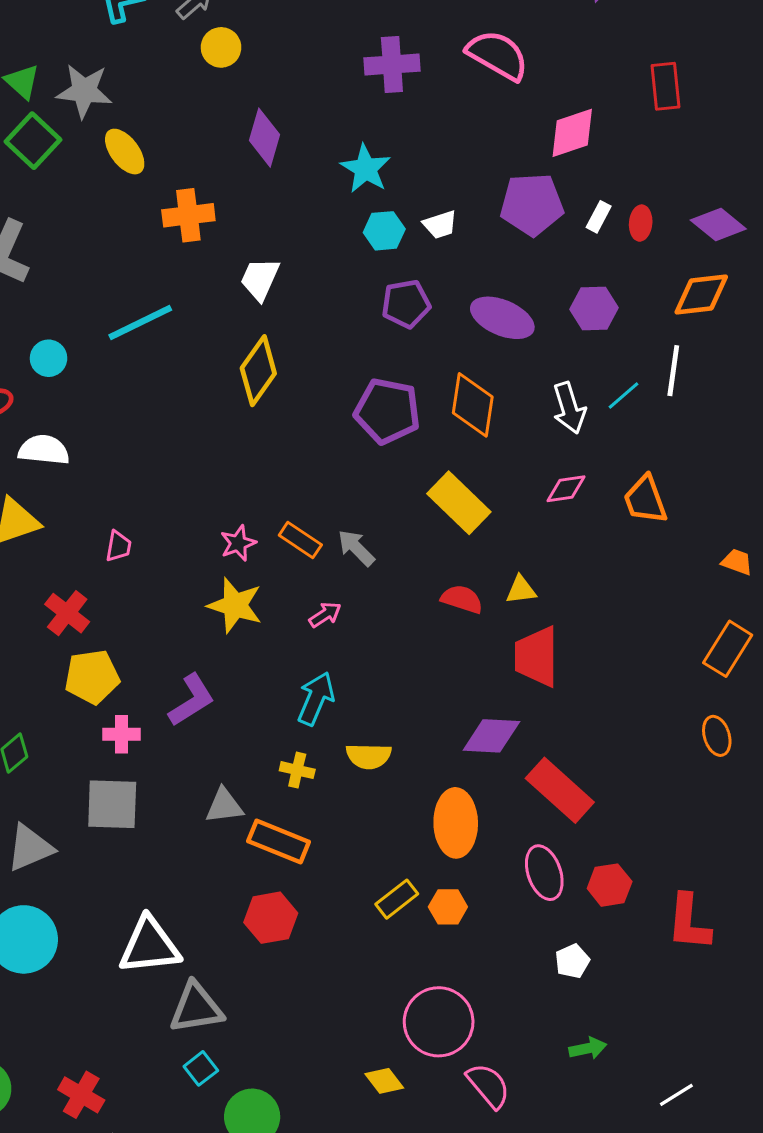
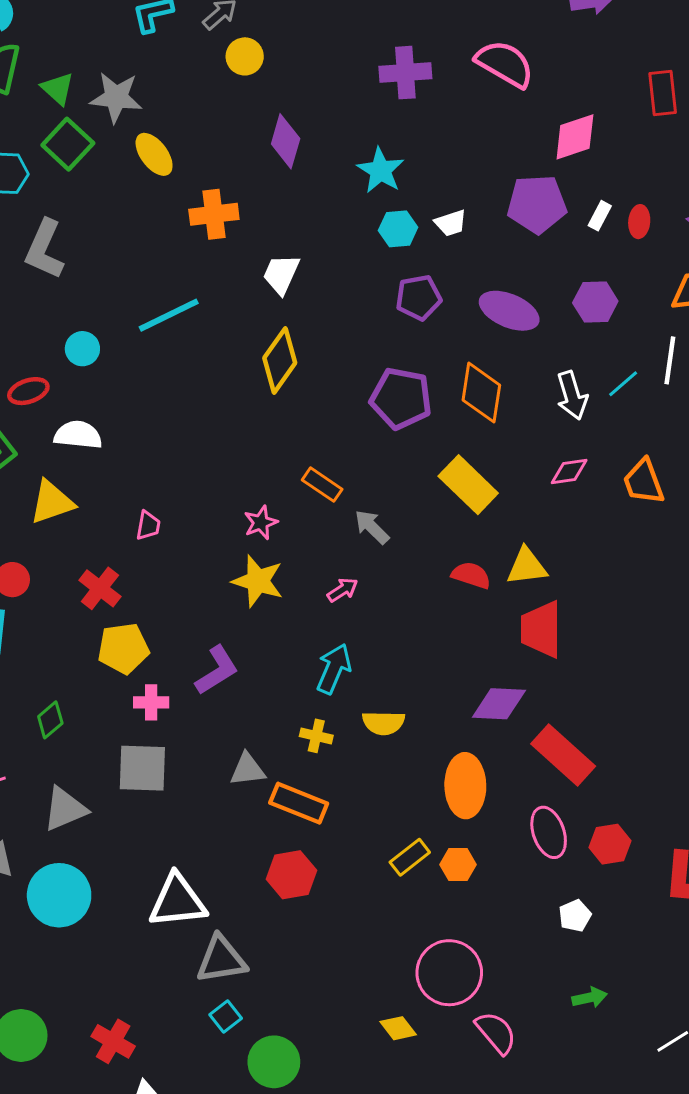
orange rectangle: (300, 540) -> (322, 485), moved
yellow triangle: (521, 590) -> (527, 566), size x1.4

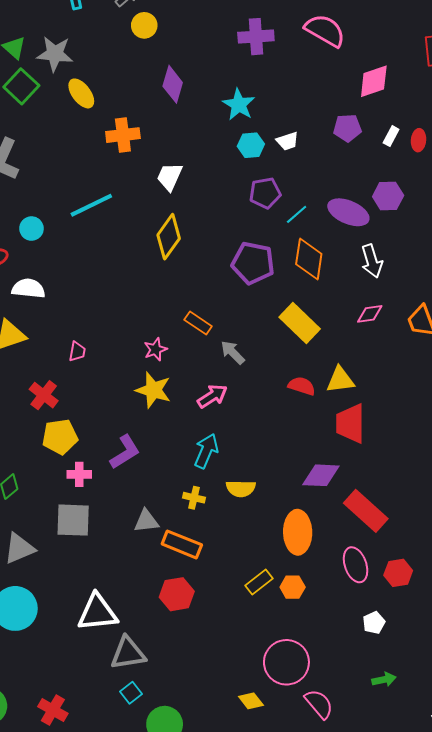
purple pentagon: (537, 204) -> (347, 128), size x0.7
purple ellipse: (509, 311) -> (348, 212), moved
cyan line: (623, 384) -> (297, 214), moved
pink arrow: (343, 590) -> (212, 396), size x1.4

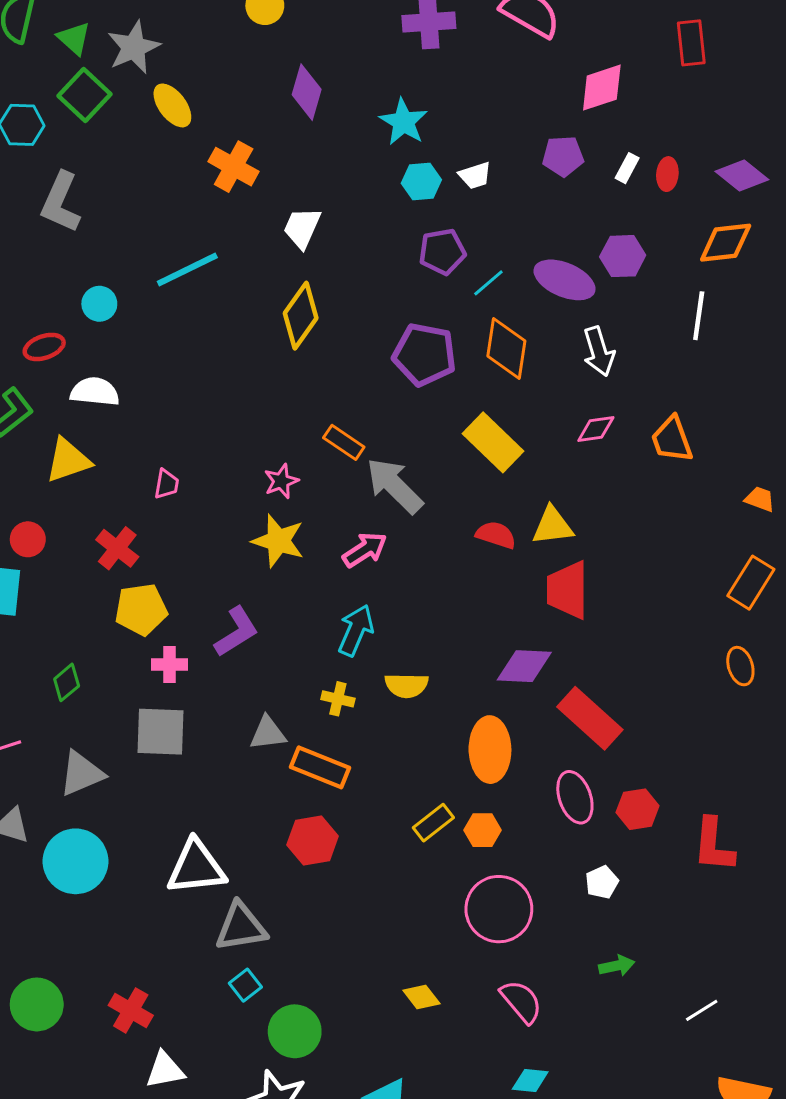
gray star: (55, 54) -> (134, 47), turned -30
orange cross: (123, 135) -> (234, 167), turned 36
gray arrow: (233, 352) -> (395, 486), size x1.6
pink circle: (286, 662) -> (499, 909), moved

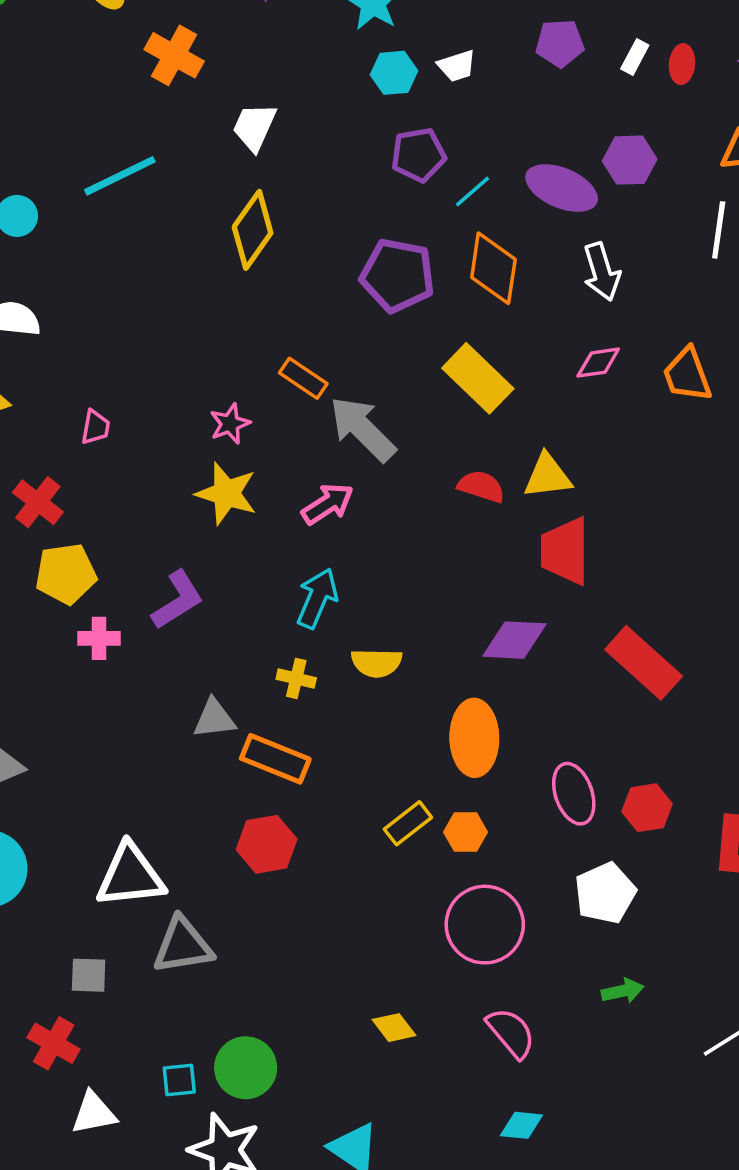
red rectangle: (590, 718) -> (644, 663), moved
gray square: (160, 732) -> (89, 975), moved, size x0.6
white pentagon: (602, 882) -> (605, 893), size x1.6
cyan square: (245, 985) -> (179, 1080), moved, turned 32

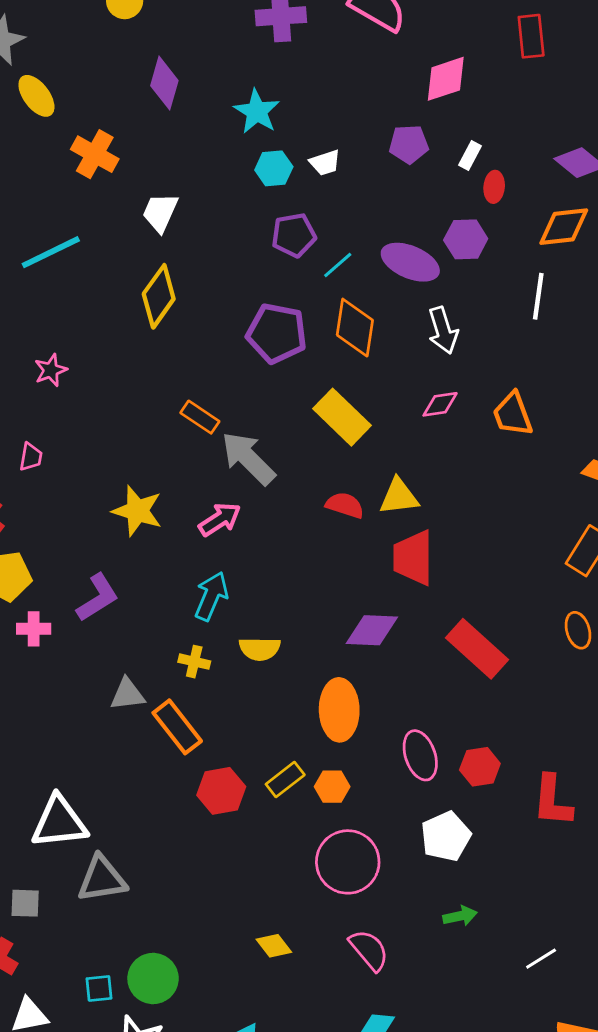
red ellipse: (682, 64) -> (494, 187), moved
pink star: (230, 424) -> (51, 370), moved
orange rectangle: (275, 759) -> (177, 727), turned 30
red hexagon: (267, 844) -> (221, 791), moved

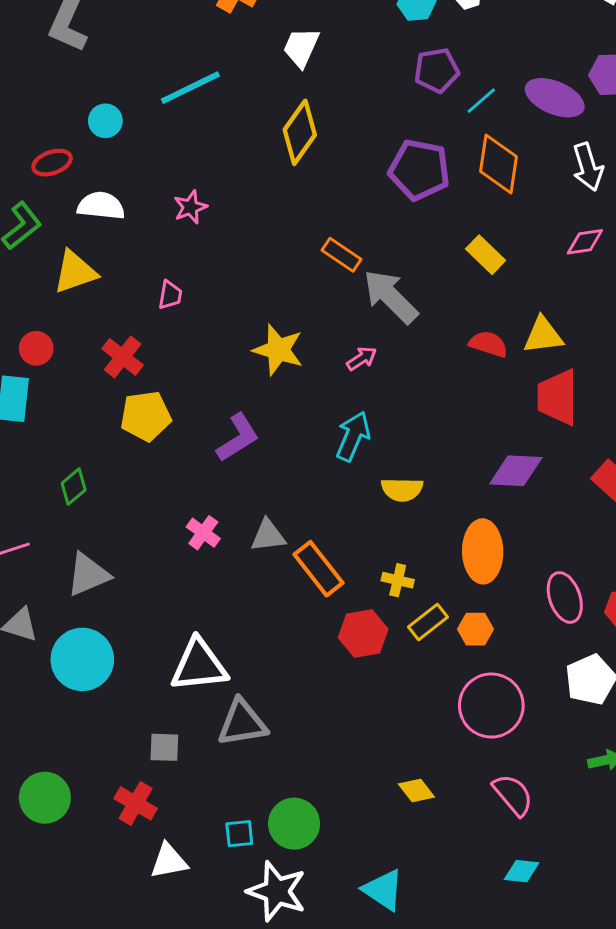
yellow rectangle: (342, 417) -> (486, 255), size x0.7
pink arrow: (220, 519) -> (362, 358), size x0.7
pink cross: (34, 629) -> (203, 533), moved, turned 36
yellow cross: (194, 662) -> (398, 580), moved

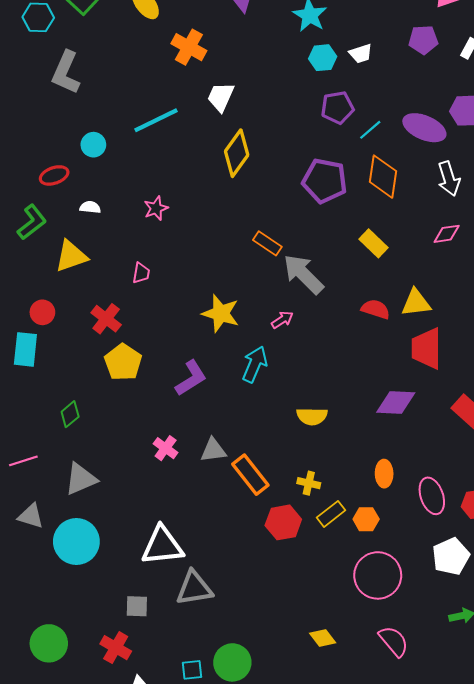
white trapezoid: (301, 47) -> (221, 97), moved
white semicircle: (101, 206) -> (90, 207), size x0.6
yellow pentagon: (146, 416) -> (123, 362), turned -30
cyan arrow: (353, 436) -> (255, 364), moved
orange ellipse: (483, 551) -> (384, 474), moved, size x0.6

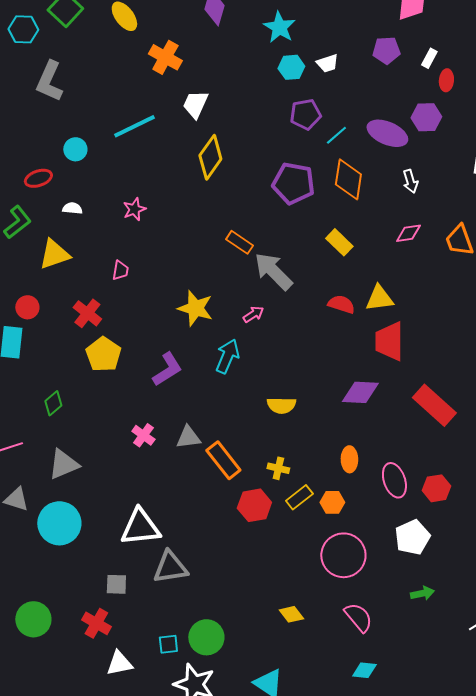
white arrow: (449, 179) -> (410, 181), size x0.7

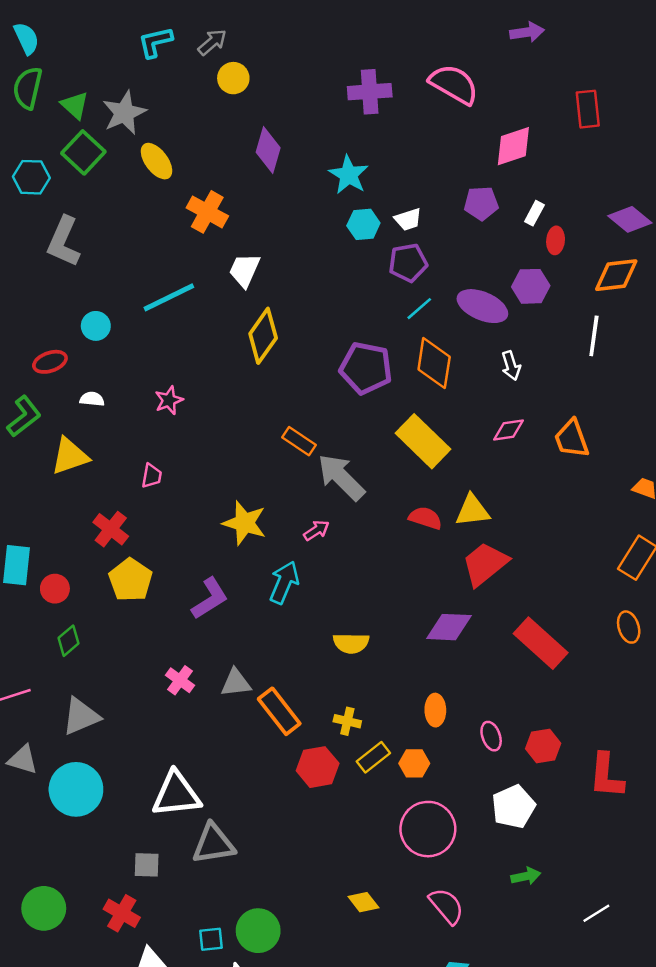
purple pentagon: (305, 114) -> (408, 263), moved
yellow rectangle: (339, 242) -> (423, 441), size x1.6
red circle: (27, 307) -> (55, 589), moved
red trapezoid: (389, 341) -> (485, 564), turned 51
pink ellipse: (394, 480) -> (491, 736), size x0.7

